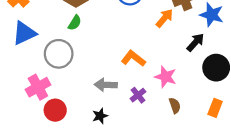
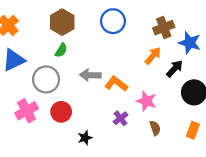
orange arrow: (164, 18) -> (153, 56), moved
gray arrow: (106, 85) -> (90, 75), moved
red circle: (55, 110) -> (61, 112), moved

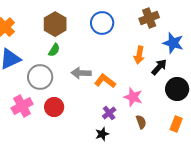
brown cross: (164, 28) -> (149, 18), moved
orange arrow: (153, 56) -> (139, 55), turned 150
black star: (85, 138) -> (102, 134), moved

